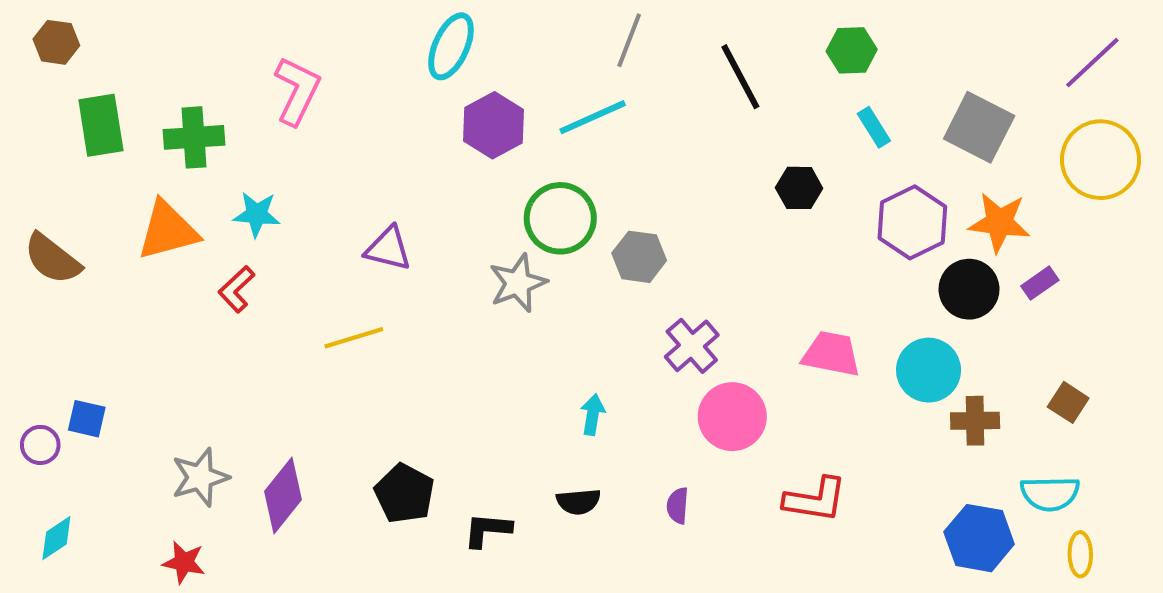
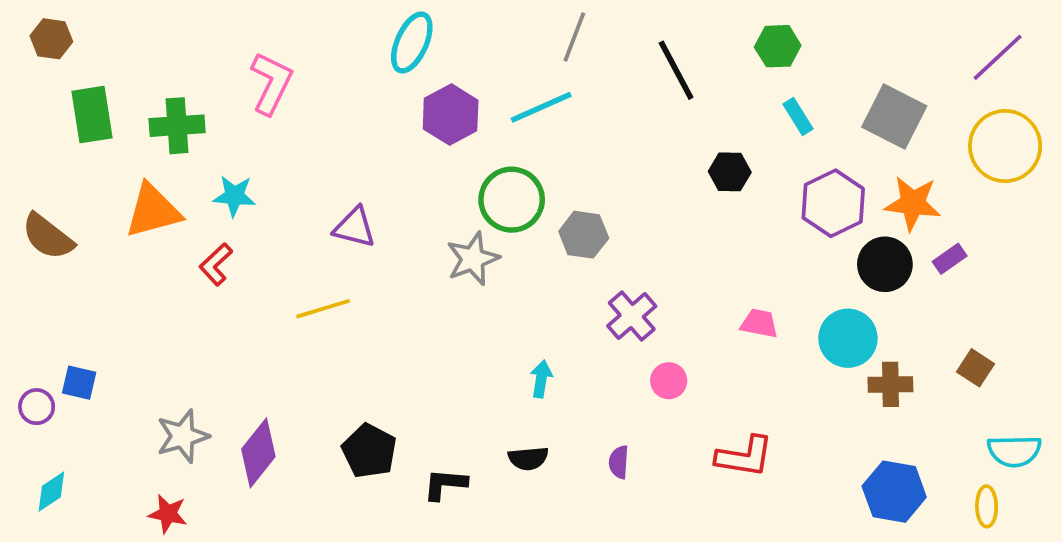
pink trapezoid: (831, 354) -> (759, 323), size x0.7
pink circle: (732, 417) -> (669, 381), size x0.6
cyan semicircle: (1050, 494) -> (1014, 451), moved

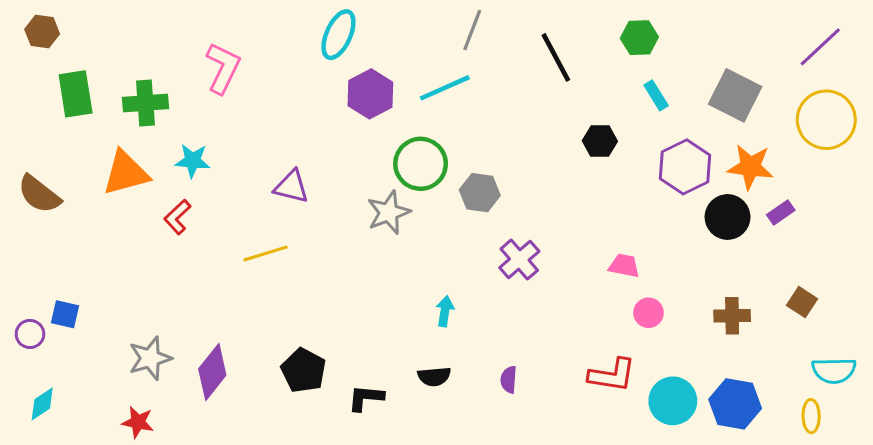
cyan circle: (848, 338) -> (673, 401), moved
pink circle: (669, 381) -> (648, 313), moved

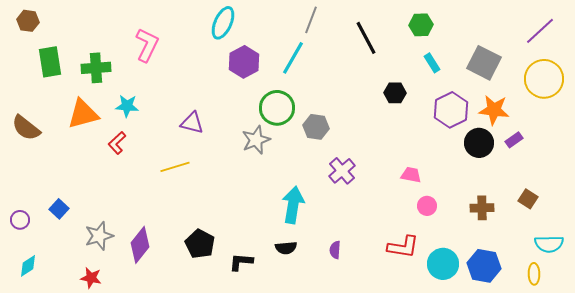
cyan line: (445, 88) -> (293, 58), turned -36
cyan arrow: (445, 311) -> (293, 205), size x1.8
blue square: (65, 314) -> (59, 209), moved, turned 30

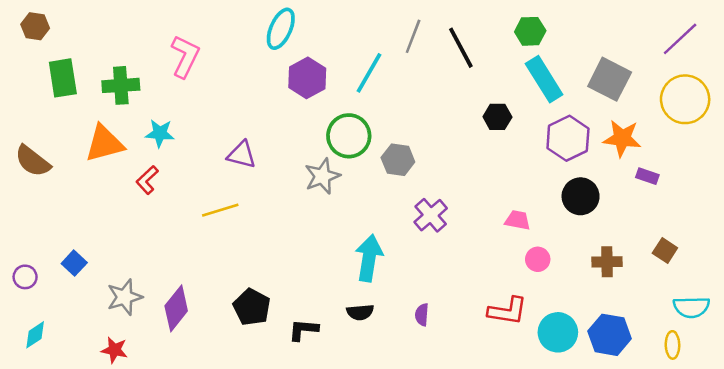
gray line: (311, 20) -> (413, 36), moved
cyan rectangle: (432, 63) -> (544, 79), size x1.8
purple rectangle: (514, 140) -> (647, 176), turned 54
black circle: (479, 143) -> (581, 196), moved

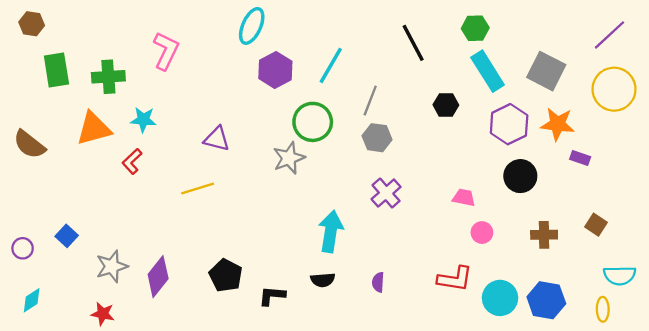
gray line: (413, 36) -> (370, 100), moved
gray hexagon: (398, 160) -> (377, 138), moved

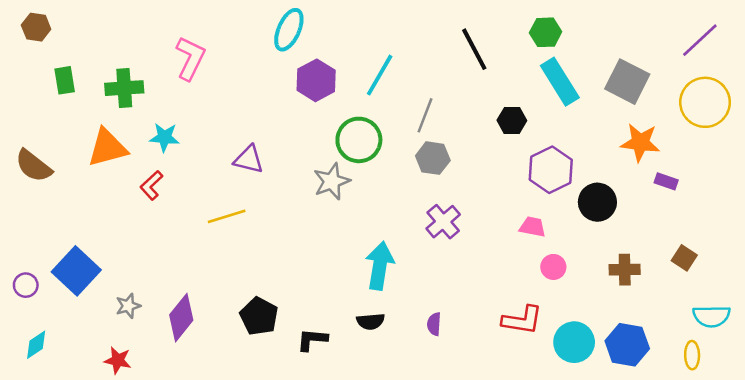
green rectangle: (56, 70) -> (65, 80), size x0.7
purple hexagon: (509, 124) -> (551, 170), moved
blue square: (67, 236) -> (76, 271), size x1.8
gray star: (112, 266) -> (128, 306), size x0.7

